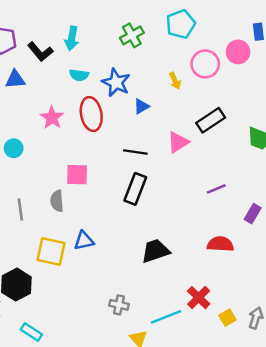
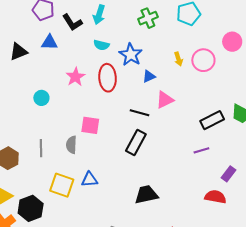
pink circle: (205, 64) -> (203, 60), moved
black rectangle: (211, 120) -> (212, 120), moved
pink triangle: (178, 142) -> (165, 100), moved
red semicircle: (220, 244) -> (215, 197), moved

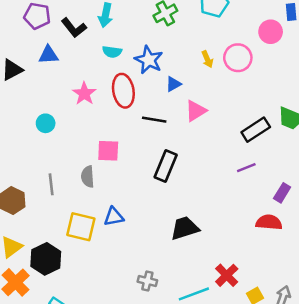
black line: (140, 113) -> (154, 120), moved

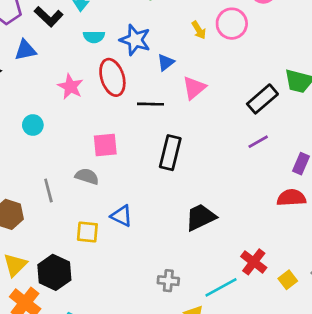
gray semicircle: (88, 177) -> (87, 176), turned 120
blue triangle: (114, 217) -> (122, 216), turned 45
yellow square: (81, 227) -> (87, 232), size x0.7

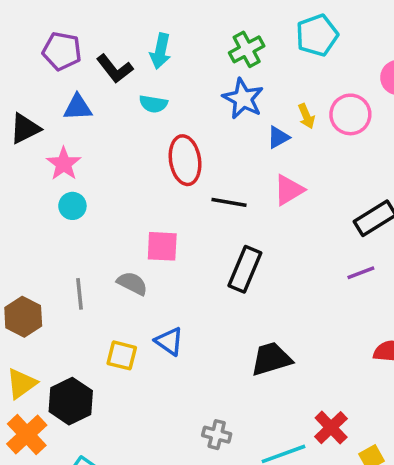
cyan semicircle: (94, 37) -> (153, 104), moved
blue star: (135, 40) -> (243, 99), moved
blue triangle: (166, 62) -> (278, 137), moved
pink star: (70, 87) -> (64, 164), moved

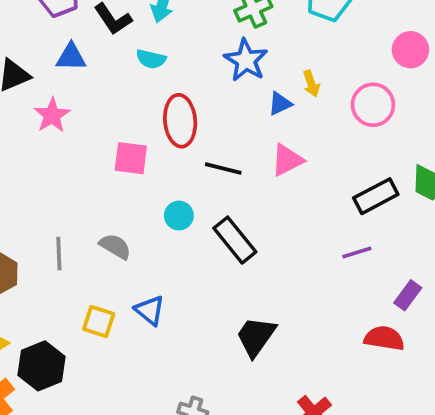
pink circle: (350, 114) -> (373, 105), moved
cyan circle: (72, 206) -> (179, 216), moved
pink square: (162, 246) -> (131, 158), moved
black rectangle: (245, 269) -> (235, 240), turned -66
black trapezoid: (271, 359) -> (256, 337), turned -42

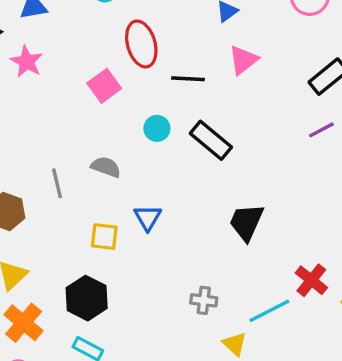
pink square: (131, 158) -> (104, 86), turned -32
blue triangle: (150, 310) -> (148, 218), turned 32
black hexagon: (42, 366) -> (87, 298), moved

